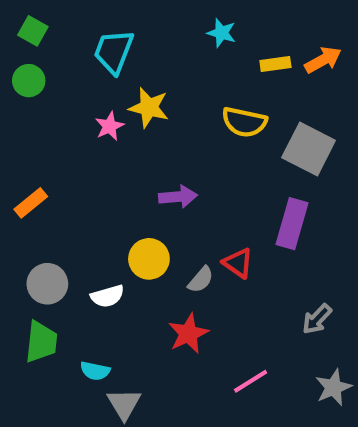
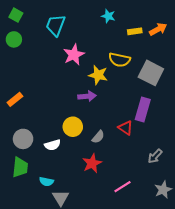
yellow star: (149, 108) -> (98, 75), moved
pink star: (110, 126) -> (74, 55), moved, size x1.5
red triangle: (238, 263) -> (126, 128), moved

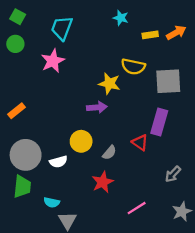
pink star: (74, 55) -> (53, 61), moved
gray square: (151, 73) -> (168, 81), turned -30
gray circle: (23, 139) -> (26, 155), size x1.4

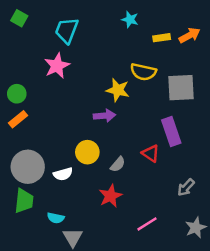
green circle: (15, 44) -> (17, 94), moved
purple rectangle: (159, 122) -> (171, 131), turned -35

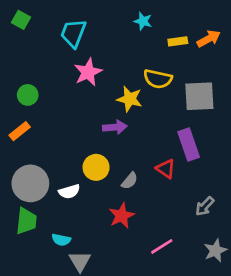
pink star: (57, 66) -> (88, 72), moved
green circle: (17, 94) -> (28, 95), moved

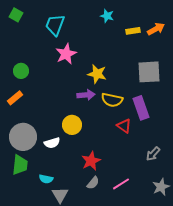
yellow semicircle: (158, 79) -> (112, 100), moved
gray semicircle: (130, 181) -> (93, 183), moved

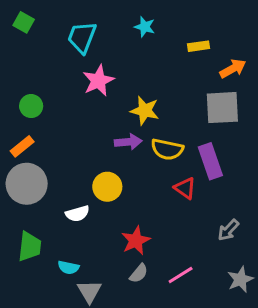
cyan star: (107, 16) -> (145, 27), moved
orange arrow: (156, 29) -> (233, 69), moved
gray circle: (23, 137) -> (27, 184), moved

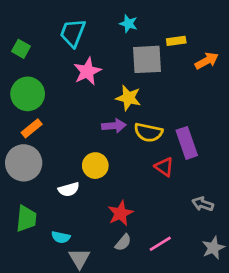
green square: (24, 22) -> (21, 49), moved
green circle: (31, 106) -> (28, 94), size x1.6
gray square: (222, 108) -> (147, 59), moved
orange rectangle: (22, 146) -> (32, 128), moved
gray arrow: (228, 230) -> (203, 204), turned 66

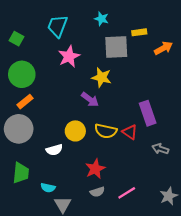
purple arrow: (114, 126) -> (90, 99), turned 42
yellow semicircle: (148, 132) -> (106, 131), moved
gray arrow: (203, 204) -> (160, 149), moved
gray semicircle: (123, 242) -> (97, 192), turned 32

